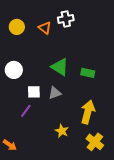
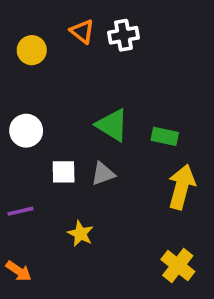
orange triangle: (45, 28) -> (82, 31), moved
purple line: (26, 111) -> (21, 211), moved, turned 40
yellow arrow: (88, 112) -> (182, 187), moved
yellow star: (62, 131) -> (80, 234), moved

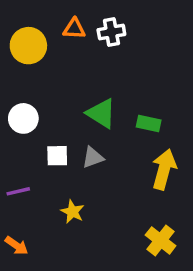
orange triangle: (82, 31) -> (74, 29), turned -35
yellow circle: (32, 50) -> (28, 46), size x1.4

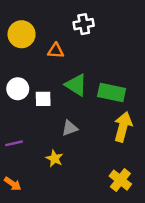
orange triangle: (74, 29) -> (56, 51), moved
green rectangle: (149, 124) -> (112, 93), size x1.5
white square: (57, 156) -> (43, 99), moved
gray triangle: (93, 157) -> (70, 128), moved

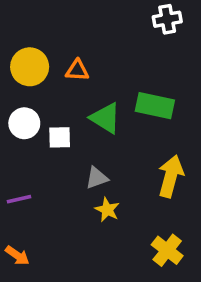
white cross: (84, 24) -> (167, 19), moved
yellow circle: (22, 34) -> (30, 67), moved
green rectangle: (112, 93) -> (155, 106), moved
yellow star: (55, 158) -> (107, 210), moved

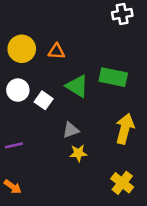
white square: (60, 137) -> (44, 100), turned 36
yellow star: (107, 210) -> (78, 153), turned -30

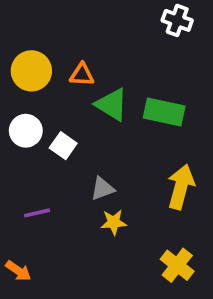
white cross: (122, 14) -> (177, 20), turned 30
green triangle: (77, 86) -> (112, 105), moved
purple line: (14, 145) -> (37, 213), moved

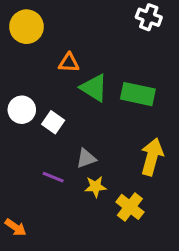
yellow circle: (31, 71) -> (26, 27), moved
purple line: (37, 213) -> (53, 177), moved, turned 35
yellow cross: (177, 265) -> (130, 207), moved

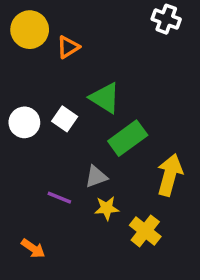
orange triangle: (69, 63) -> (68, 47), moved, turned -35
green rectangle: (138, 94) -> (128, 138), moved, turned -48
white square: (53, 122) -> (65, 119), moved
orange arrow: (16, 227) -> (33, 248), moved

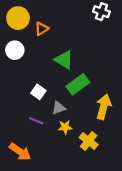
white square: (65, 119) -> (38, 92), moved
white circle: (24, 122) -> (15, 50), moved
orange arrow: (33, 248) -> (20, 152), size x1.5

